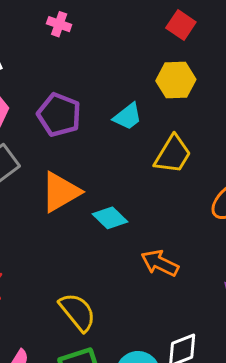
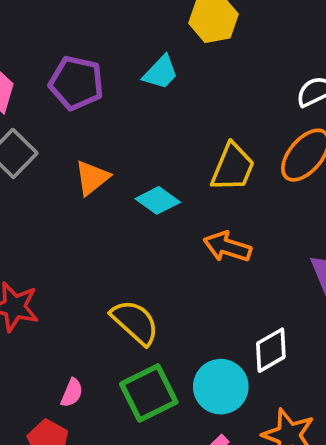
yellow trapezoid: (173, 154) -> (233, 167), moved
orange triangle: (61, 192) -> (92, 178), size x0.7

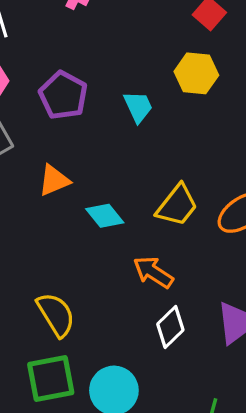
cyan trapezoid: (161, 72) -> (138, 107), turned -84
white diamond: (271, 350) -> (170, 327), moved, turned -30

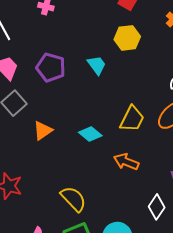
orange triangle: (54, 180) -> (43, 131), moved
white diamond: (170, 327) -> (157, 207), moved

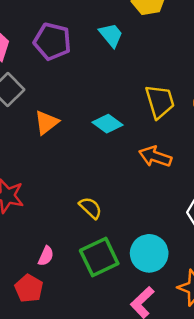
yellow trapezoid: (132, 119) -> (160, 101), turned -40
yellow semicircle: (73, 199) -> (90, 208), size x0.7

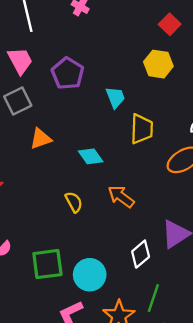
cyan trapezoid: (111, 35) -> (115, 97), moved
yellow trapezoid: (160, 101) -> (142, 129), moved
yellow semicircle: (90, 208) -> (74, 202), moved

